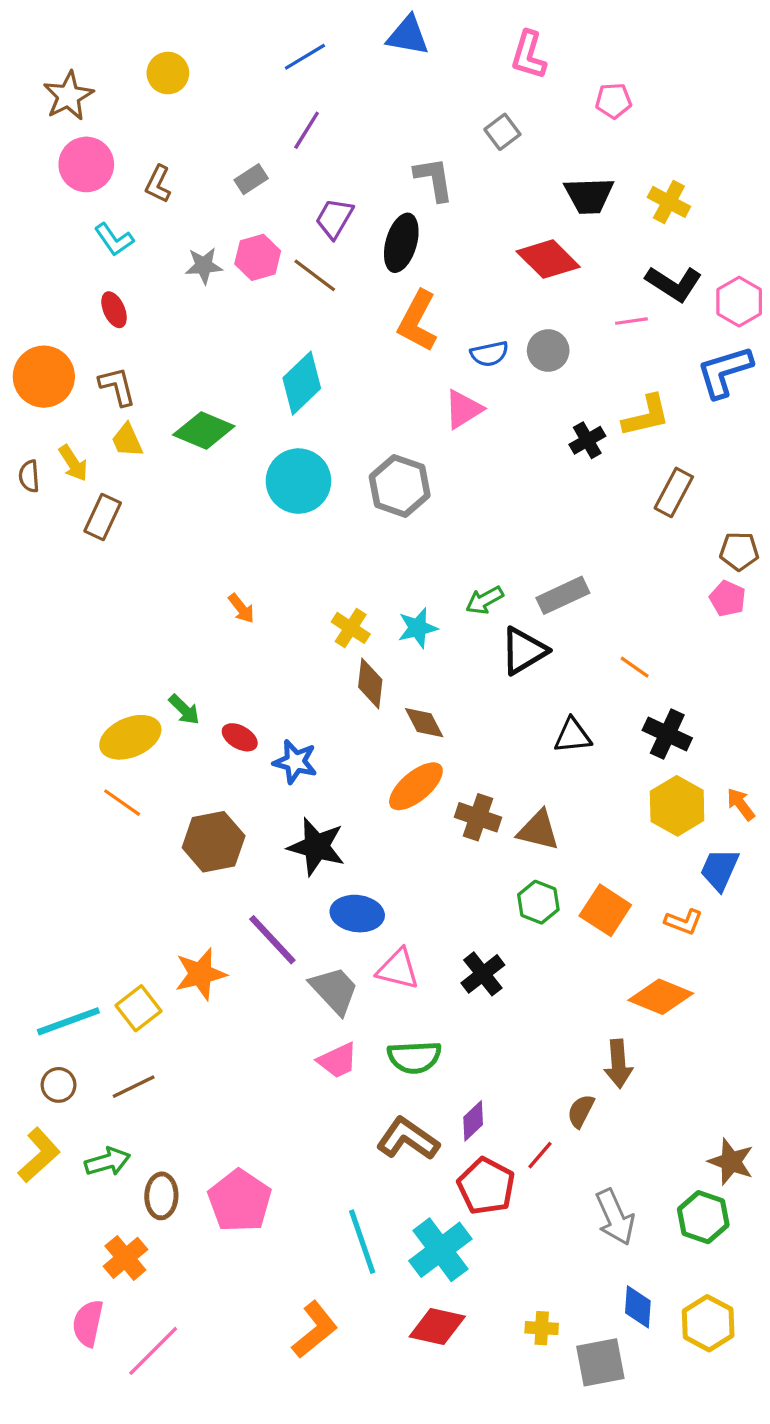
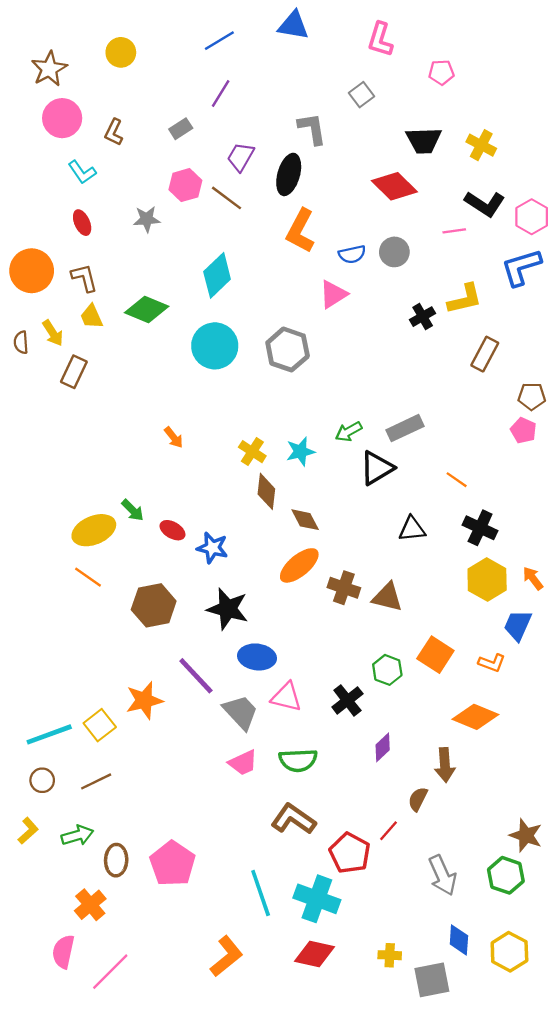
gray star: (204, 266) -> (147, 219), moved
green hexagon: (538, 902) -> (387, 670), moved
purple diamond: (473, 1121) -> (383, 747), moved
yellow L-shape: (39, 1155) -> (28, 831), size x0.7
cyan cross: (440, 1250) -> (317, 899), turned -33

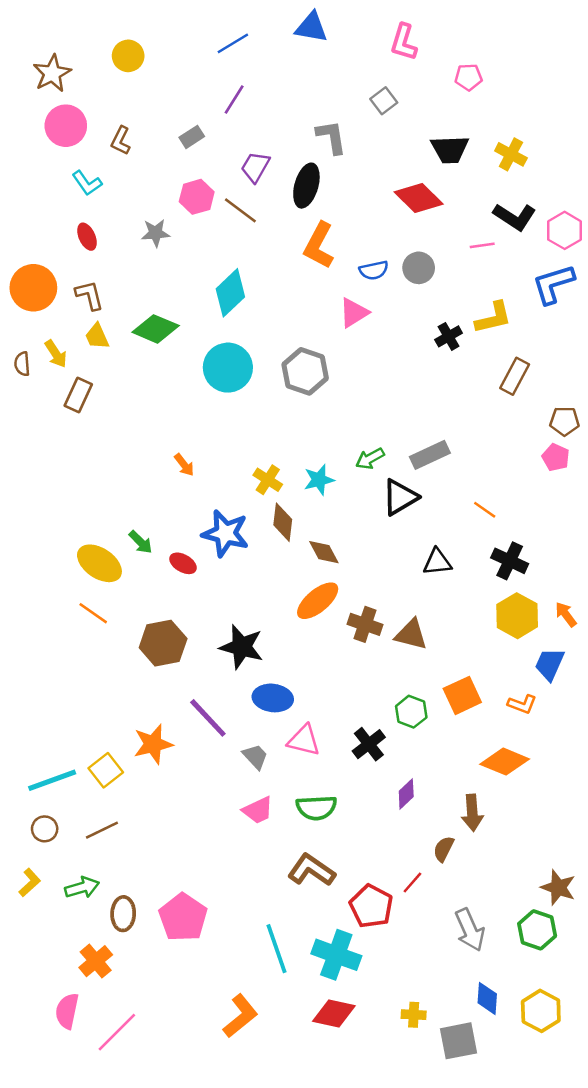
yellow ellipse: (94, 530) -> (99, 563), turned 57
blue star: (212, 548) -> (225, 533), moved, size x1.4
orange square: (435, 655) -> (462, 695), turned 32
gray trapezoid: (241, 712) -> (255, 757), size x0.7

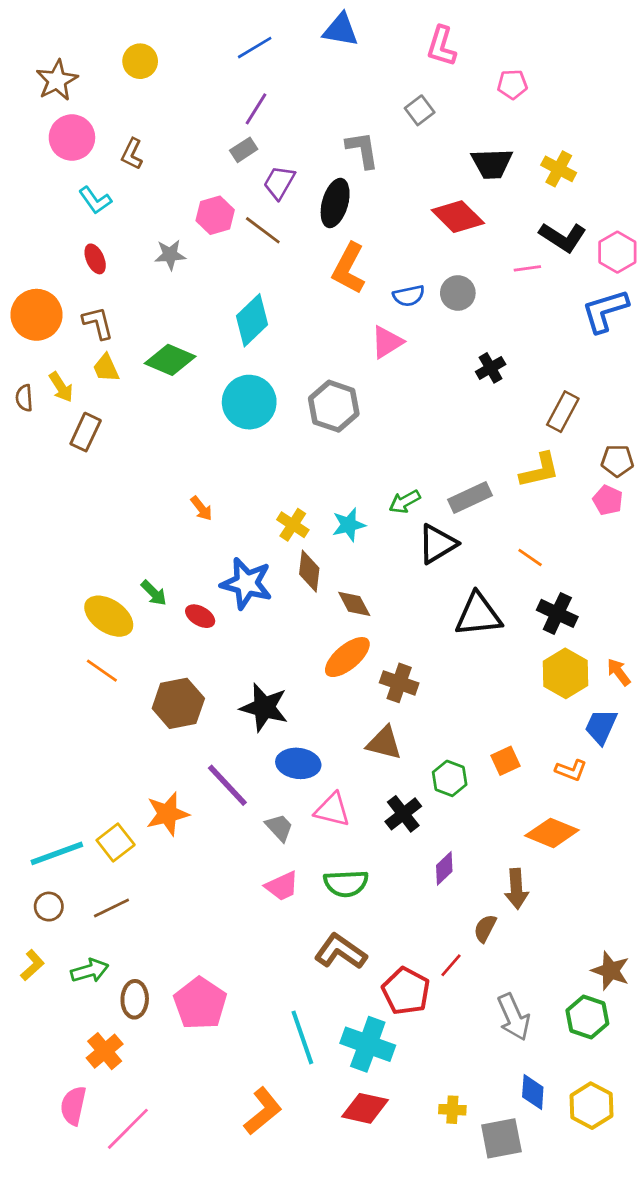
gray rectangle: (192, 137) -> (244, 150), moved
yellow L-shape: (493, 318) -> (540, 470), moved
black triangle: (437, 562) -> (478, 615), size x1.5
brown triangle: (411, 634) -> (384, 743), moved
orange square: (462, 695) -> (506, 761), size x0.7

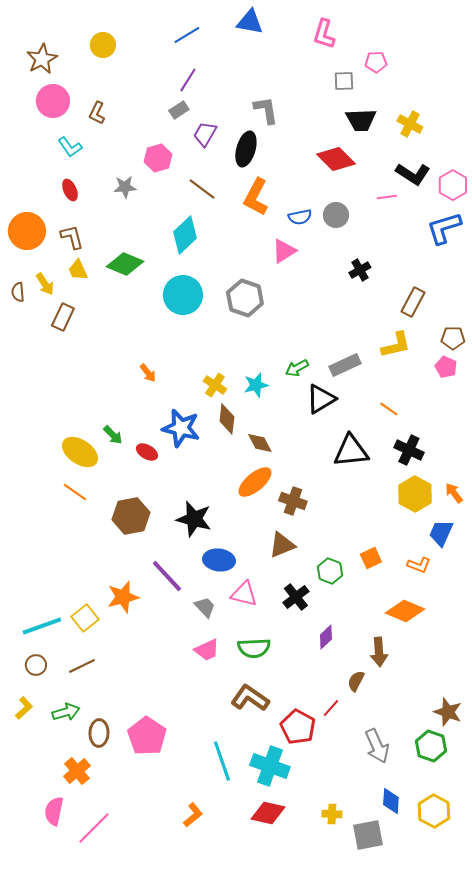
gray square: (420, 110) -> (344, 81), moved, turned 35
brown line: (263, 230) -> (202, 189), moved
brown triangle: (384, 743) -> (282, 545), turned -36
orange L-shape: (263, 1111) -> (193, 815), size x0.7

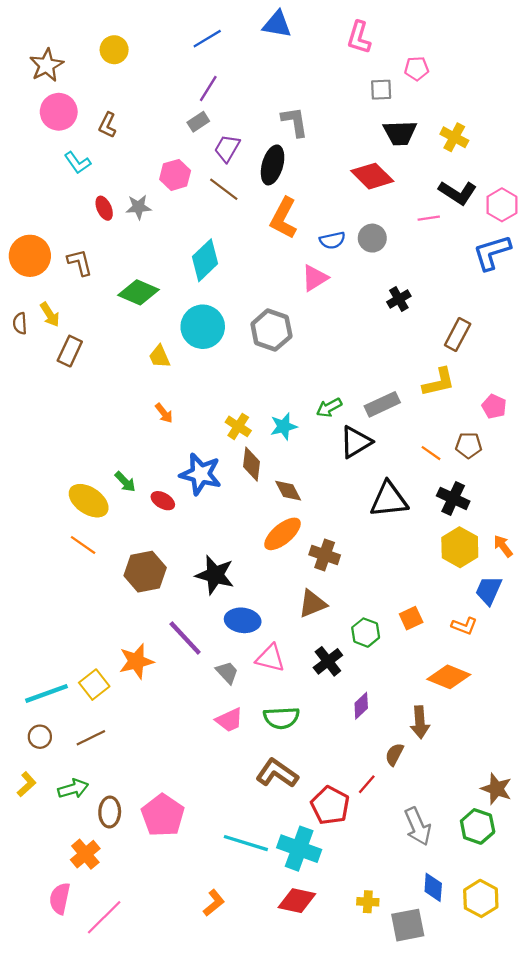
brown line: (202, 189) -> (224, 189), moved
red ellipse: (70, 190) -> (104, 208), moved
yellow trapezoid: (78, 270) -> (160, 357), moved
brown pentagon: (453, 338) -> (469, 445), moved
cyan line: (222, 761) -> (246, 843), turned -54

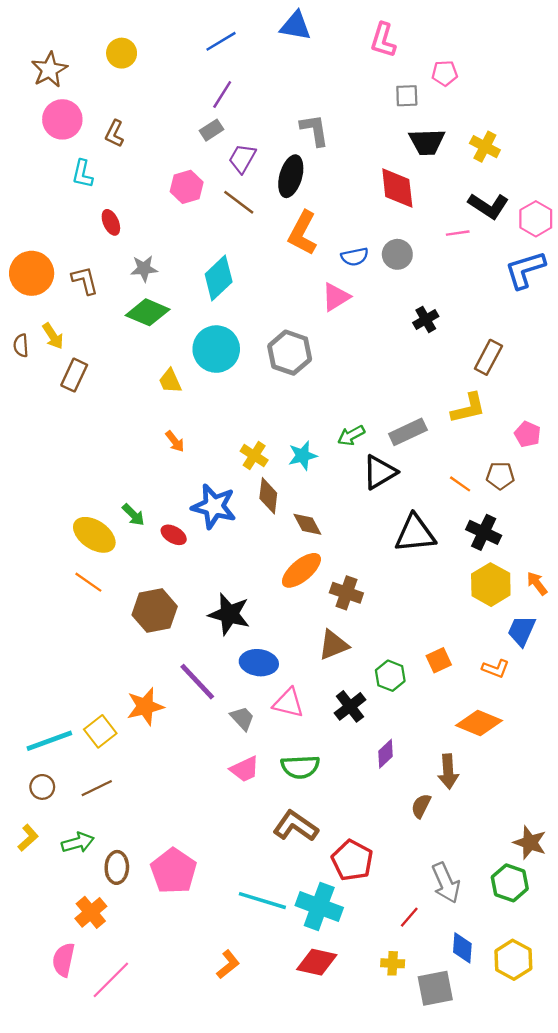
cyan L-shape: (78, 163) -> (82, 174), turned 48
red diamond: (372, 176) -> (397, 188), turned 39
gray star: (138, 207) -> (144, 269), moved
red line: (367, 784) -> (409, 917), moved

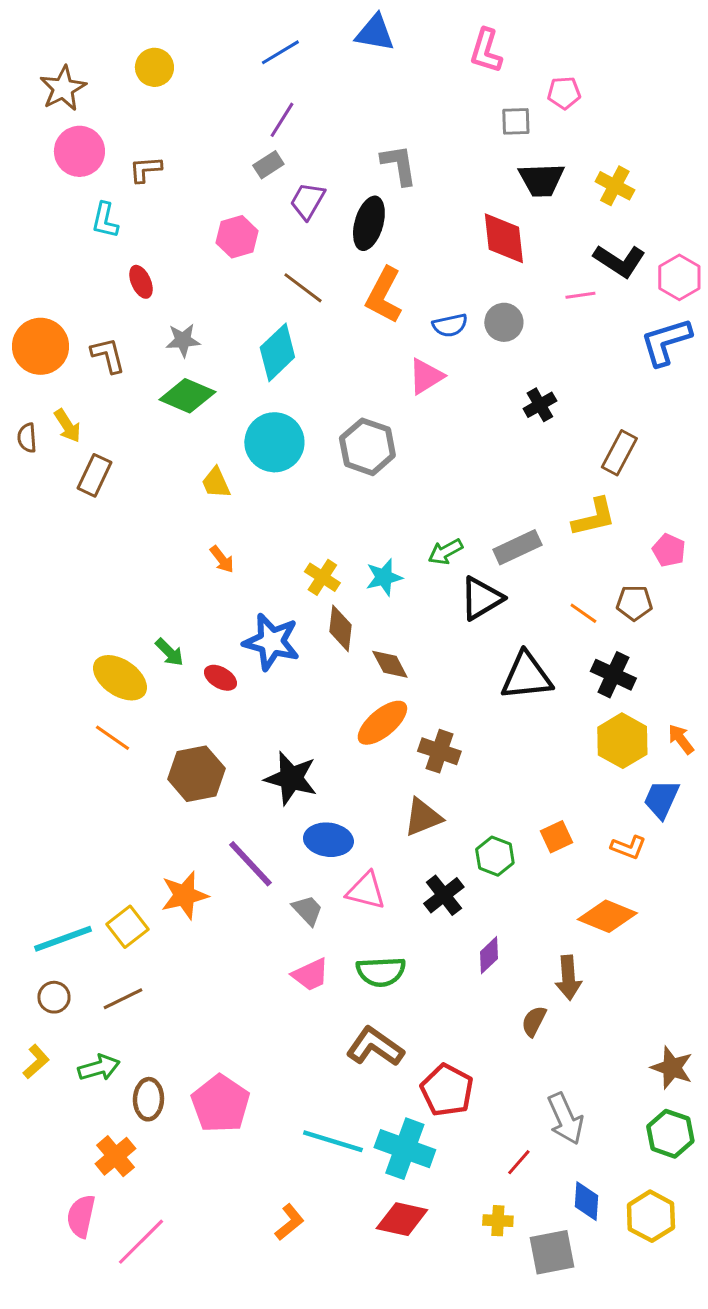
brown L-shape: (114, 134) -> (145, 169), turned 60
brown line: (239, 202) -> (303, 288), moved
green hexagon: (510, 883) -> (670, 1134), moved

